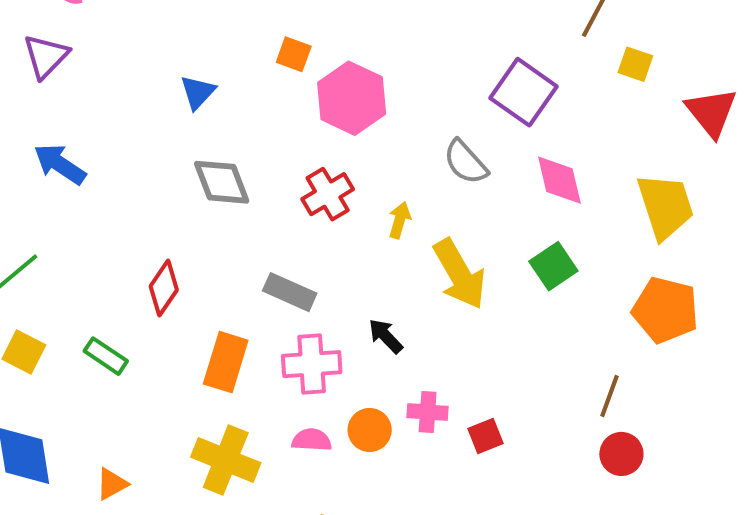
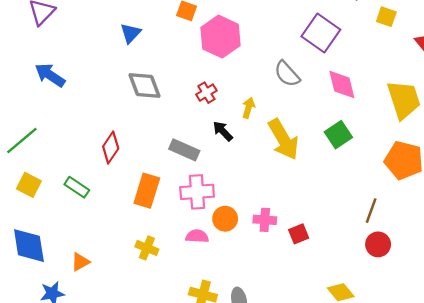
red cross: (328, 194) -> (206, 93), size x0.7
black arrow: (386, 336) -> (223, 131), moved
orange circle: (370, 430) -> (225, 219), moved
yellow cross: (226, 460) -> (147, 248), size x0.6

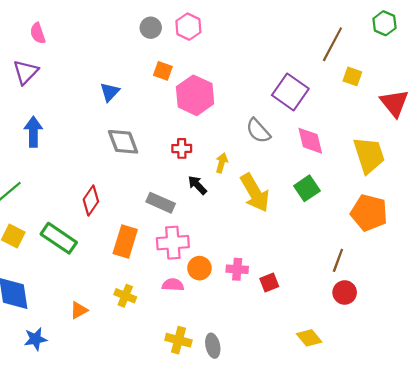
blue arrow: (50, 75) -> (33, 132), turned 56
red cross: (206, 93) -> (182, 148), turned 30
green rectangle: (77, 187) -> (59, 238), size x1.5
orange triangle: (80, 262) -> (79, 310), moved

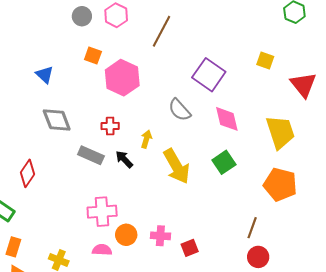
brown line: (332, 44) -> (161, 31), moved
blue triangle: (110, 92) -> (45, 75), turned -30
gray rectangle: (161, 203) -> (91, 155), moved
orange rectangle: (125, 242) -> (13, 247), moved, size x0.7

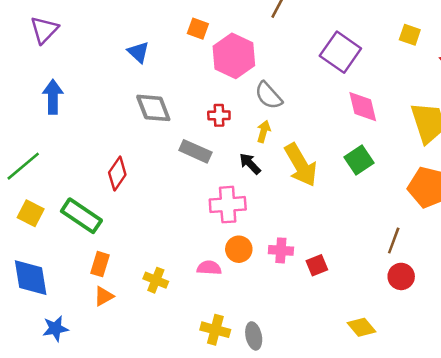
gray semicircle: (180, 110) -> (269, 96), moved
black arrow: (124, 159) -> (250, 164), moved
pink cross: (102, 212) -> (228, 205), moved

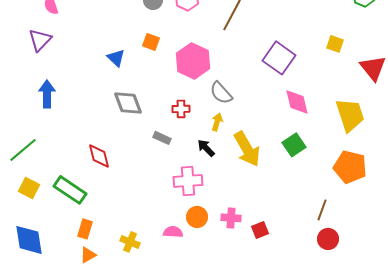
orange square: (198, 29) -> (151, 42), moved
gray rectangle: (195, 151) -> (162, 138), size x0.7
red diamond: (117, 174) -> (99, 156), turned -48

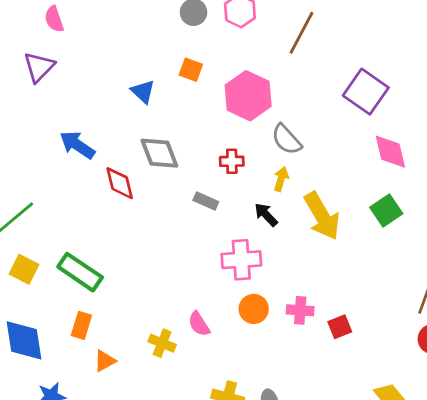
blue arrow: (47, 94) -> (77, 145), moved, turned -56
red diamond: (99, 156) -> (120, 183), moved
orange rectangle: (85, 229) -> (81, 325), moved
pink semicircle: (173, 232) -> (199, 324), moved, turned -126

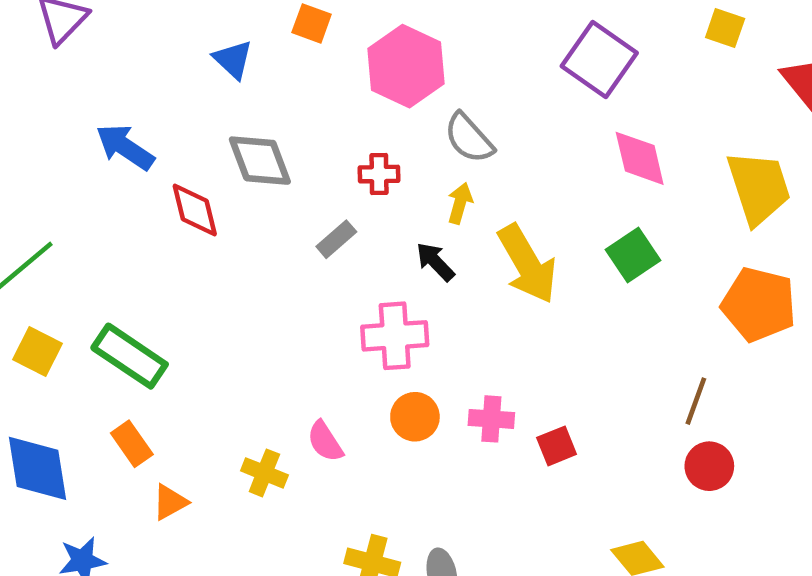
gray rectangle: (206, 201) -> (336, 239), turned -65
orange rectangle: (81, 325) -> (132, 444), turned -52

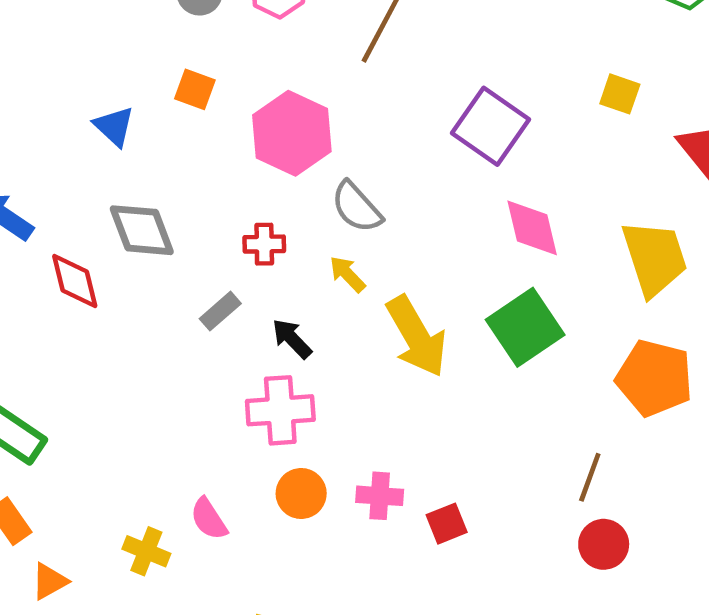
yellow arrow: (460, 203) -> (347, 274), turned -60
green square: (633, 255) -> (525, 327), size x1.4
black arrow: (435, 262) -> (292, 339), moved

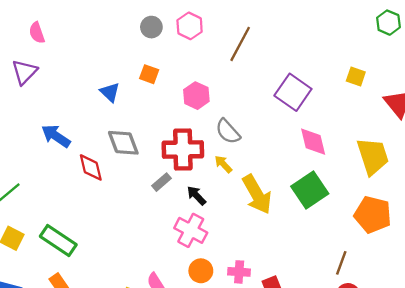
pink hexagon: (292, 133) -> (196, 96), size x0.7
red cross: (264, 244) -> (183, 149), size x2.0
pink cross: (280, 410) -> (191, 230), turned 32

